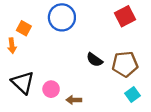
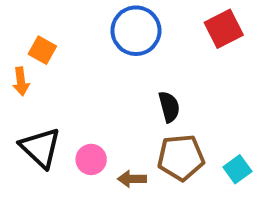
blue circle: (62, 17) -> (136, 31), moved
black semicircle: (95, 60) -> (169, 107), turned -140
brown pentagon: (125, 64) -> (181, 157), moved

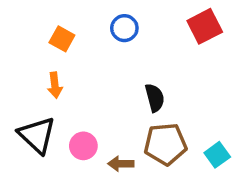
blue circle: (136, 31) -> (124, 28), size x0.6
orange square: (42, 50) -> (62, 39), moved
orange arrow: (21, 81) -> (55, 85), moved

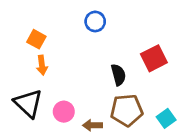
red square: (205, 26) -> (154, 58), moved
orange square: (62, 39) -> (36, 39), moved

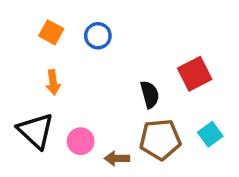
blue circle: (95, 21) -> (98, 36), moved
orange square: (36, 39) -> (51, 32), moved
cyan square: (166, 118) -> (210, 134), moved

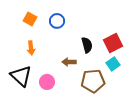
black semicircle: (150, 94) -> (87, 45), moved
cyan square: (210, 134) -> (113, 64), moved
brown arrow: (117, 158) -> (69, 62), moved

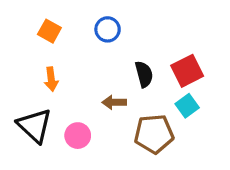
blue circle: (57, 21) -> (108, 29), moved

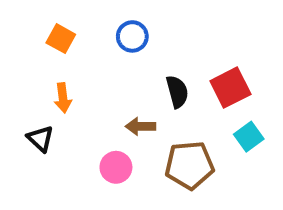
cyan square: (187, 106) -> (249, 137), moved
black triangle: (35, 126) -> (40, 139), moved, size x0.6
pink circle: (78, 136) -> (116, 167), moved

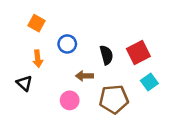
blue circle: (132, 36) -> (67, 44), moved

